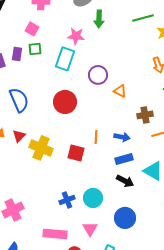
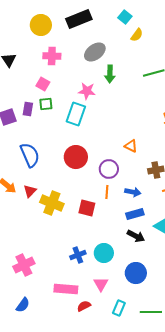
purple circle: (98, 75) -> (109, 169), moved

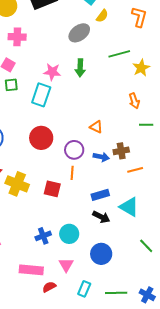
gray ellipse: (95, 52) -> (79, 33), moved
green arrow: (110, 74) -> (80, 68), moved
blue arrow: (133, 192) -> (101, 157), moved

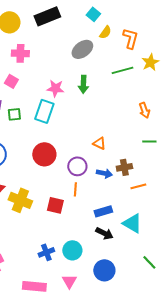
orange L-shape: (139, 17) -> (130, 38), moved
yellow star: (141, 68) -> (150, 62), moved
green square: (11, 85) -> (14, 114), moved
orange arrow: (134, 101) -> (144, 110), moved

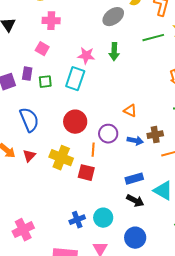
orange line: (75, 189) -> (93, 150), moved
yellow cross: (20, 200) -> (61, 158), moved

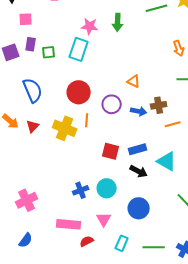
pink square: (42, 49) -> (26, 19), moved, turned -32
orange line: (93, 150) -> (87, 120), moved
red square: (86, 173) -> (111, 151), moved

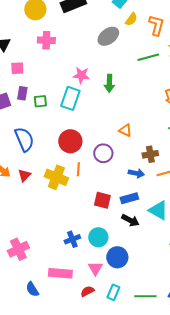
green arrow: (118, 22) -> (109, 83), moved
blue arrow: (139, 111) -> (136, 173), moved
blue circle: (139, 208) -> (117, 257), moved
blue semicircle: (26, 240) -> (32, 289), moved, turned 112
red semicircle: (87, 241) -> (87, 291), moved

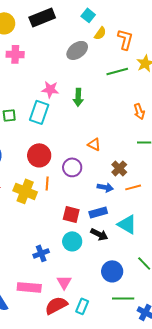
brown cross: (150, 154) -> (119, 168), turned -35
cyan circle: (98, 237) -> (72, 241), moved
blue circle: (117, 257) -> (112, 271), moved
red semicircle: (87, 291) -> (56, 305), size x1.6
green line: (145, 296) -> (123, 298), moved

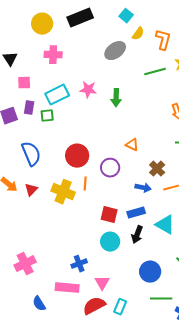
cyan rectangle: (39, 112) -> (57, 95), moved, turned 45
black arrow: (99, 234) -> (137, 235), turned 84
blue cross: (41, 253) -> (79, 264), moved

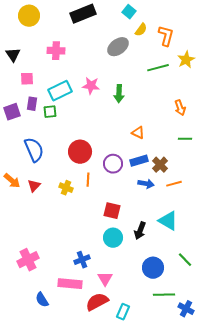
yellow circle: (42, 24) -> (29, 16), moved
orange triangle: (132, 145) -> (138, 133), moved
yellow cross: (63, 192) -> (66, 188), size x0.6
blue rectangle: (136, 213) -> (139, 161), moved
cyan rectangle: (120, 307) -> (123, 312), moved

